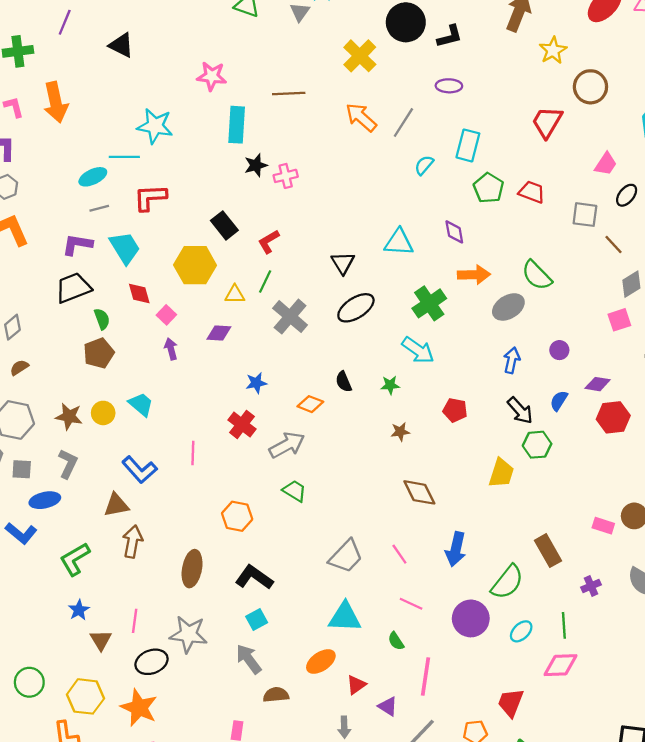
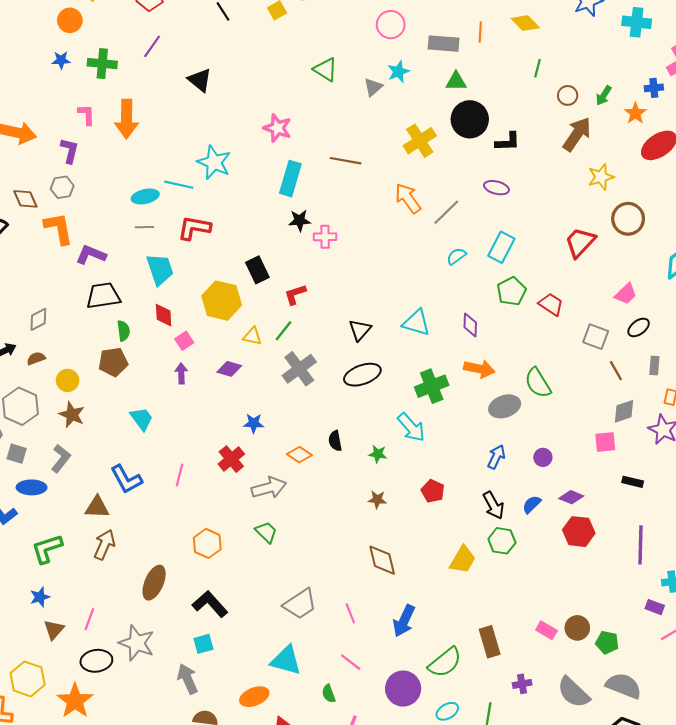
purple L-shape: (77, 245) -> (91, 255), moved
yellow circle: (103, 413) -> (68, 380), moved

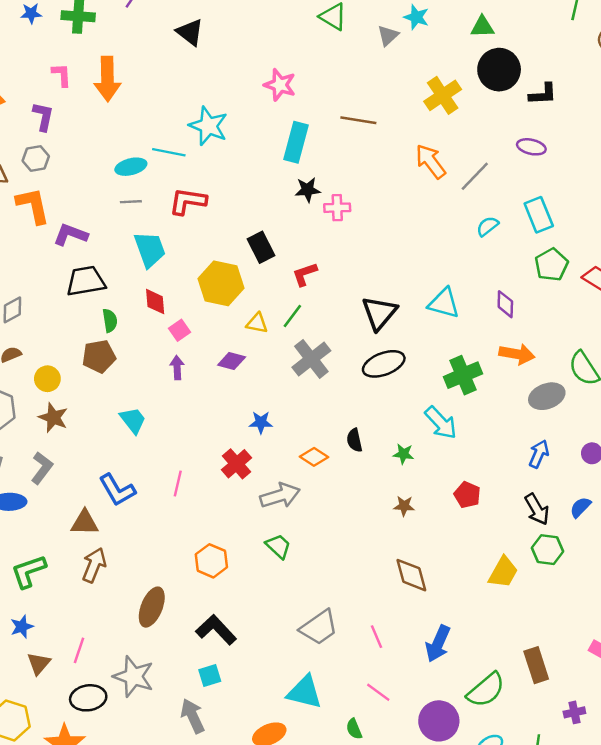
cyan star: (398, 72) -> (416, 17), turned -30
cyan rectangle: (501, 247) -> (539, 215), turned -48
black triangle: (360, 330) -> (379, 313), size x1.4

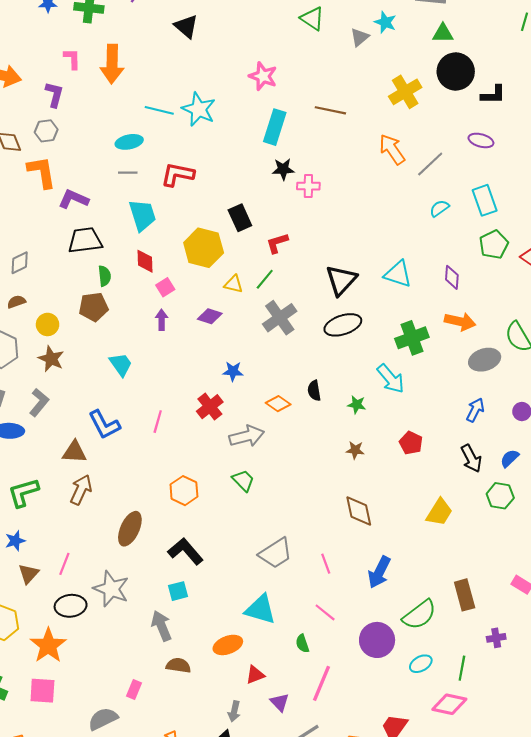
cyan line: (169, 152) -> (159, 110), moved
green hexagon: (548, 550) -> (500, 496), moved

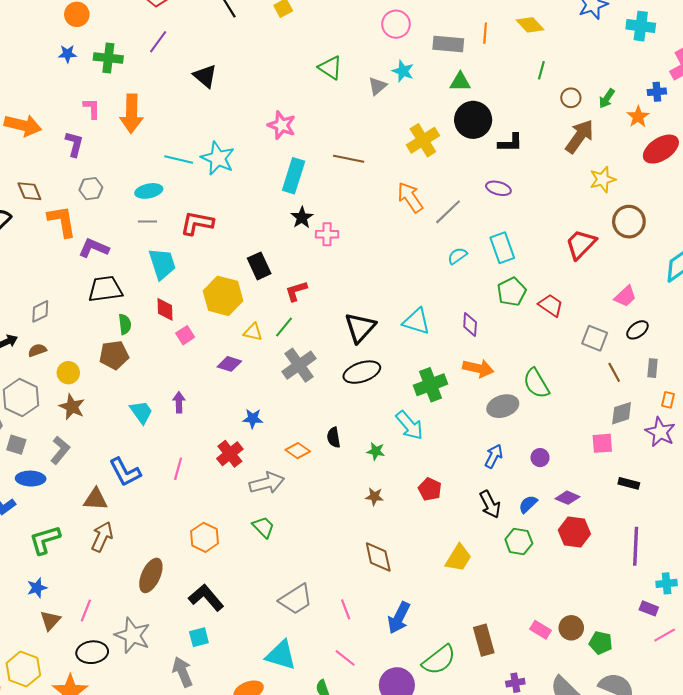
gray hexagon: (46, 131) -> (91, 189), moved
black star: (283, 169) -> (302, 218), turned -30
purple arrow: (162, 320) -> (179, 402), moved

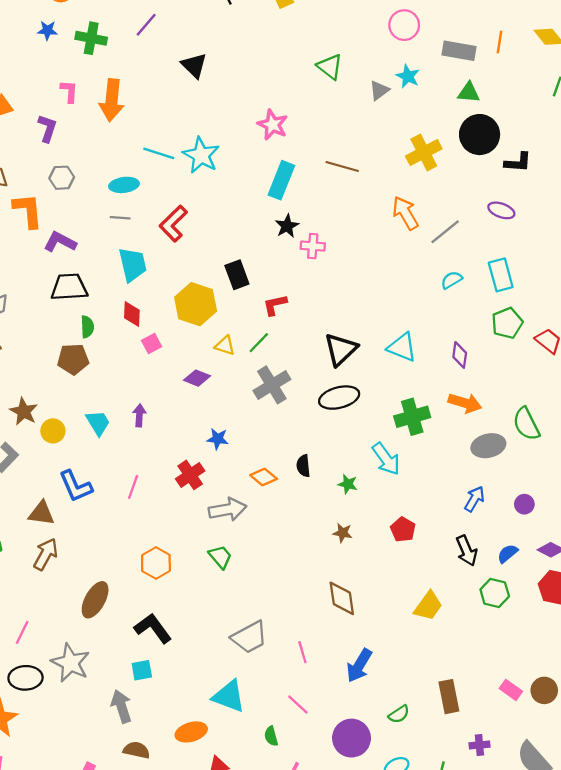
red L-shape: (197, 223) -> (173, 224), turned -60
yellow circle: (68, 373) -> (53, 431), moved
green semicircle: (439, 660) -> (399, 714), size x0.6

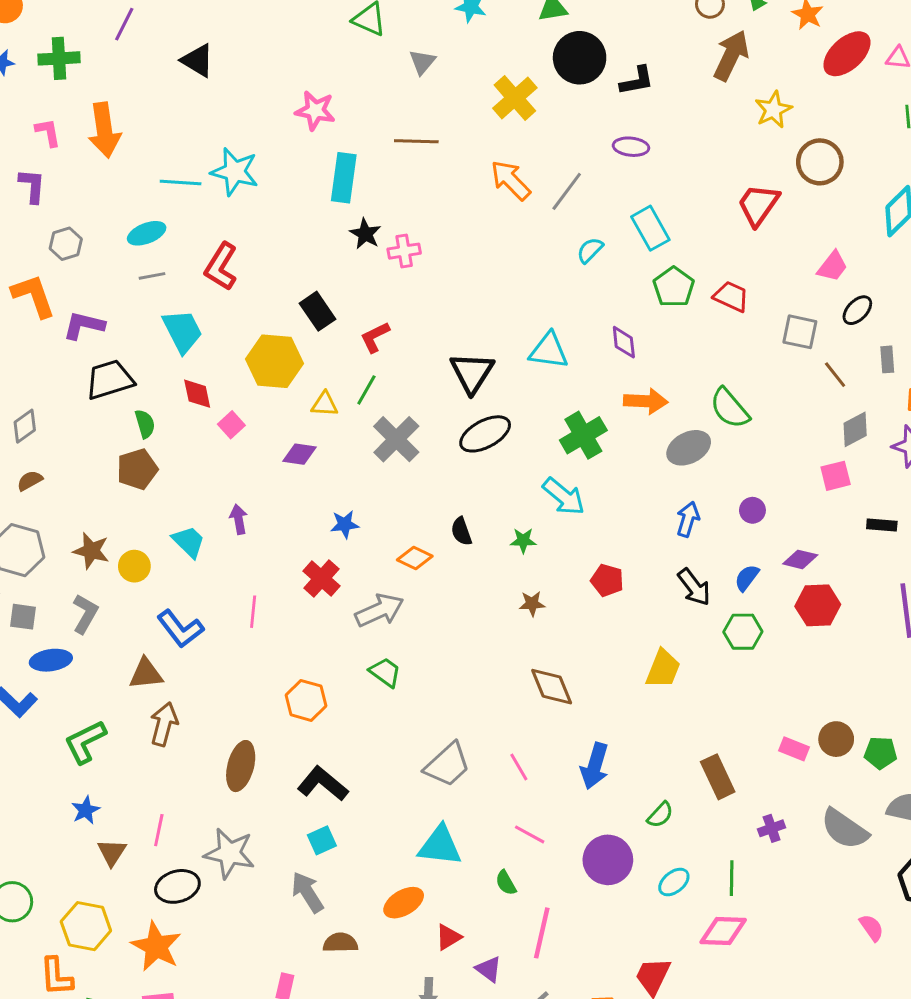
gray triangle: (379, 90) -> (422, 62), moved

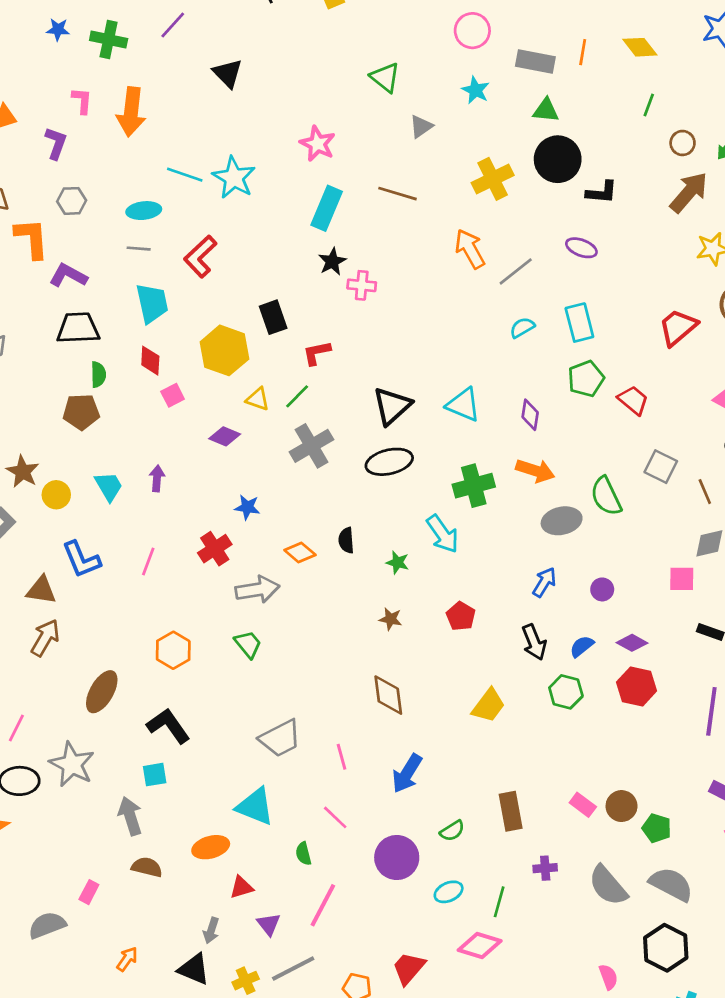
gray square: (800, 332) -> (661, 467), moved

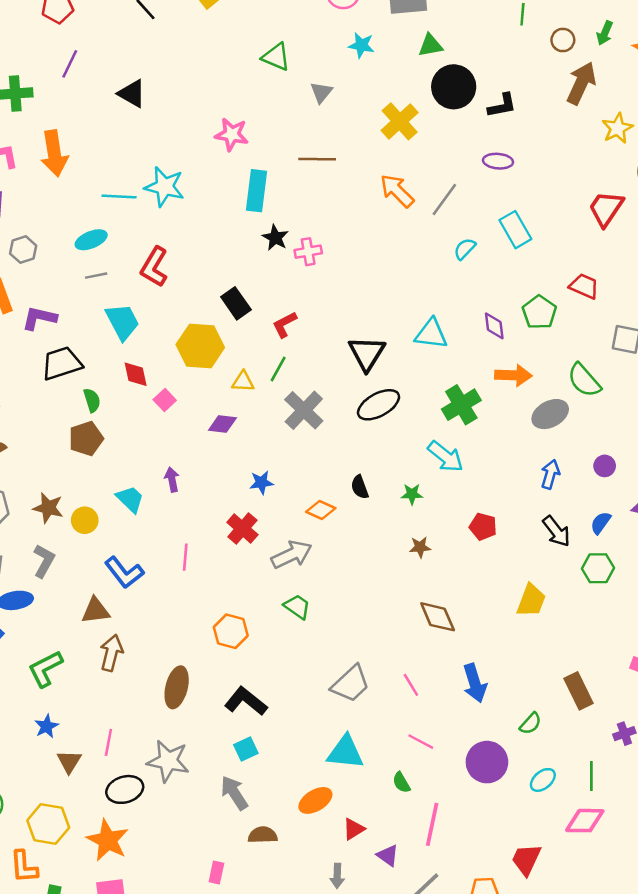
green pentagon: (586, 379) -> (539, 312), moved
blue arrow: (407, 773) -> (475, 683), turned -33

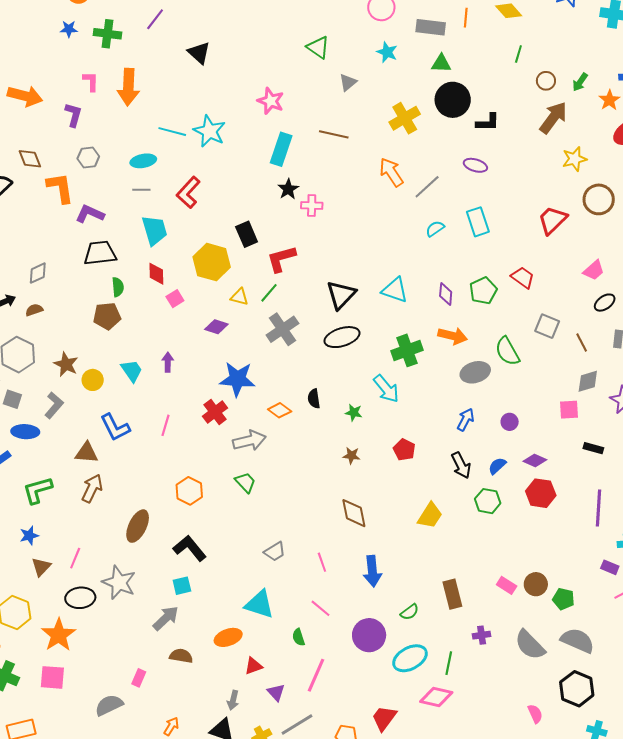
red L-shape: (285, 324) -> (281, 259), size x1.4
blue star: (261, 483) -> (237, 379), size x1.8
gray trapezoid: (351, 684) -> (275, 552), size x0.7
cyan ellipse: (543, 780) -> (410, 658), size x1.6
gray arrow: (234, 793) -> (166, 618), turned 68

